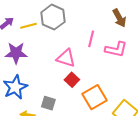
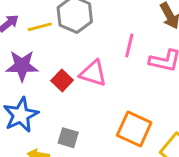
red square: (72, 80) -> (62, 80), moved
orange square: (95, 97) -> (134, 129), turned -35

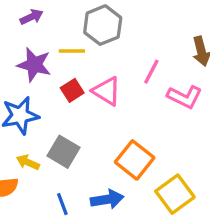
yellow line: (40, 27) -> (72, 51), moved
gray square: (68, 138) -> (63, 152), size x1.4

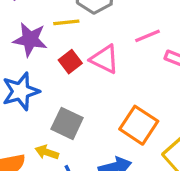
pink line: (151, 72) -> (147, 36), turned 45
yellow arrow: (28, 162) -> (47, 152), moved

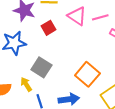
pink triangle: (105, 59) -> (77, 16), moved
yellow arrow: (47, 152) -> (26, 84), turned 32

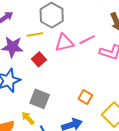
pink triangle: (77, 16) -> (64, 43), turned -36
orange square: (87, 74) -> (85, 97), size x0.6

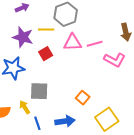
gray square: (40, 99) -> (39, 91), turned -30

